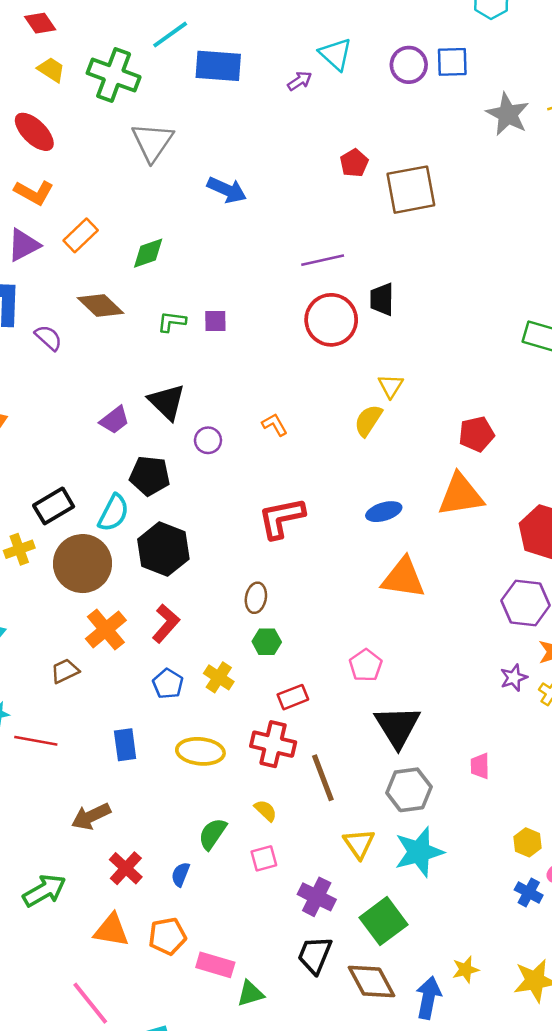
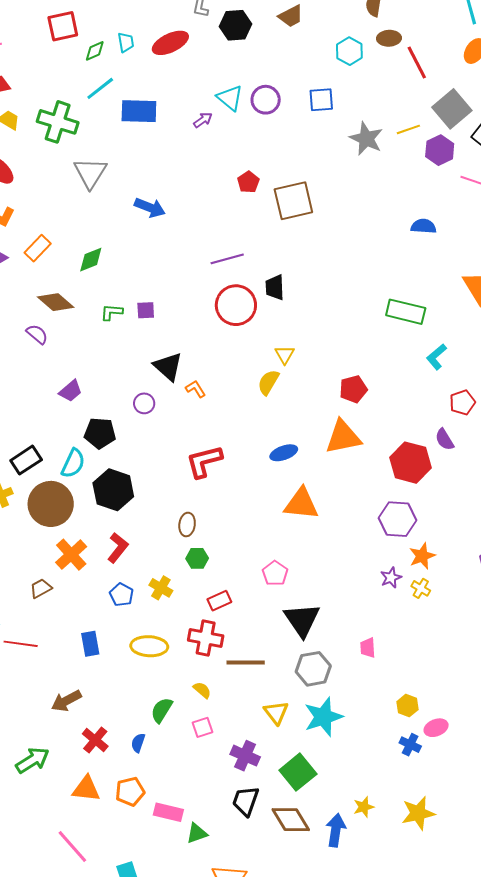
purple circle: (409, 65) -> (266, 100), moved
purple semicircle: (48, 338) -> (37, 334), moved
black triangle: (167, 402) -> (168, 367), moved
brown line: (323, 778) -> (246, 662), turned -66

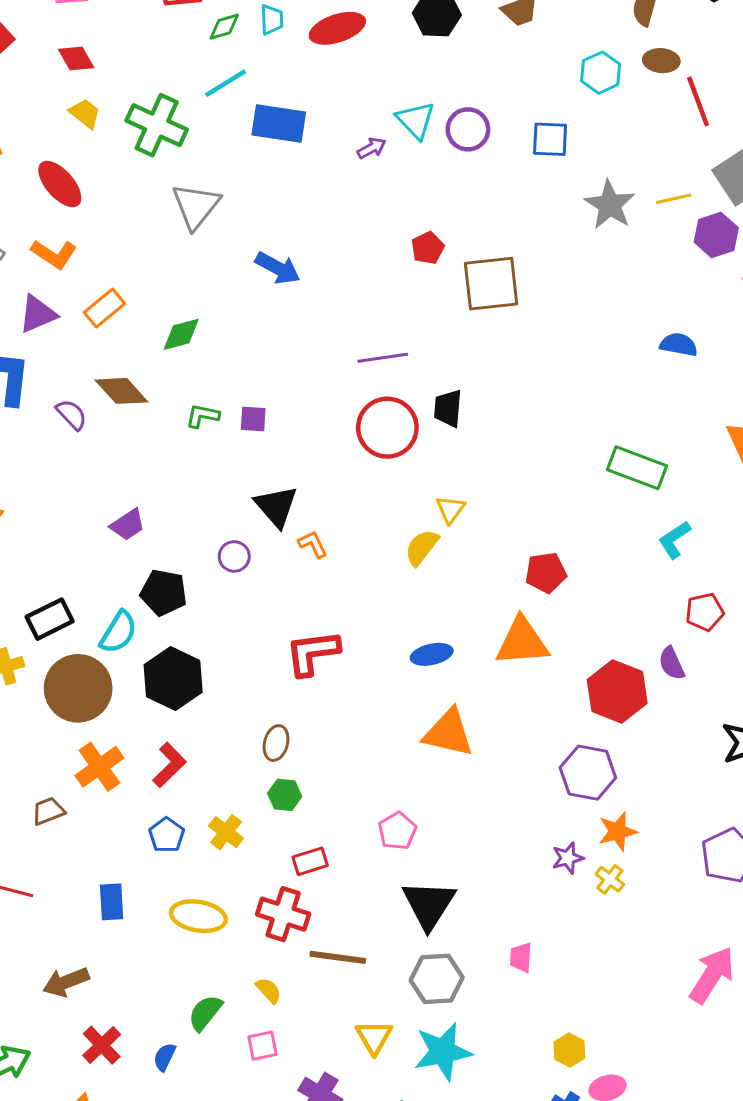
purple semicircle: (37, 334) -> (71, 415), moved

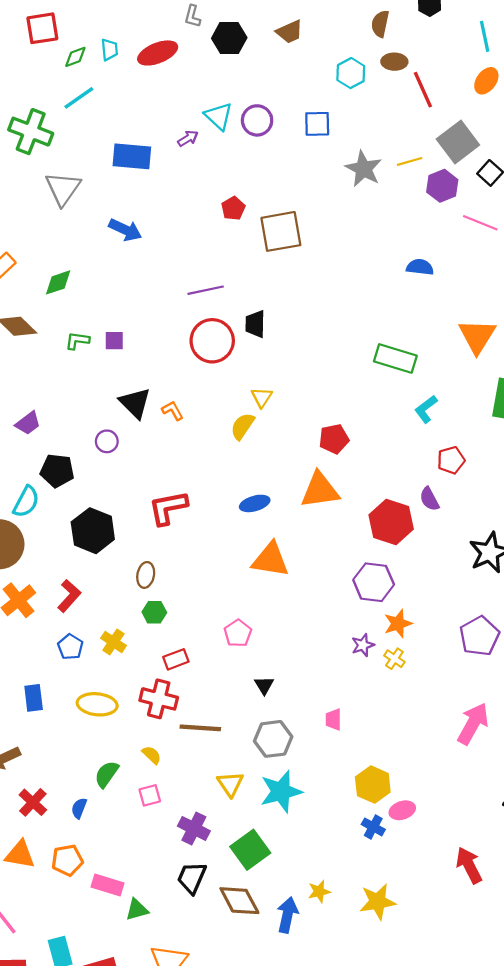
blue rectangle: (279, 124) -> (132, 156), moved
orange L-shape: (313, 544) -> (173, 411), moved
black hexagon: (173, 679) -> (93, 531), moved
black triangle: (429, 905) -> (264, 685), size x0.5
yellow hexagon: (569, 1050) -> (373, 785), size x1.5

